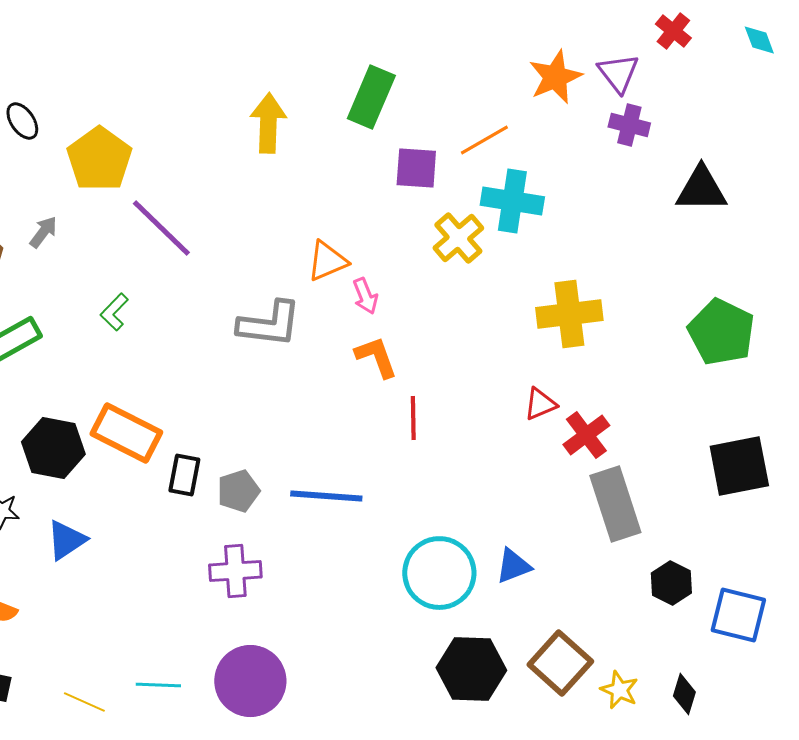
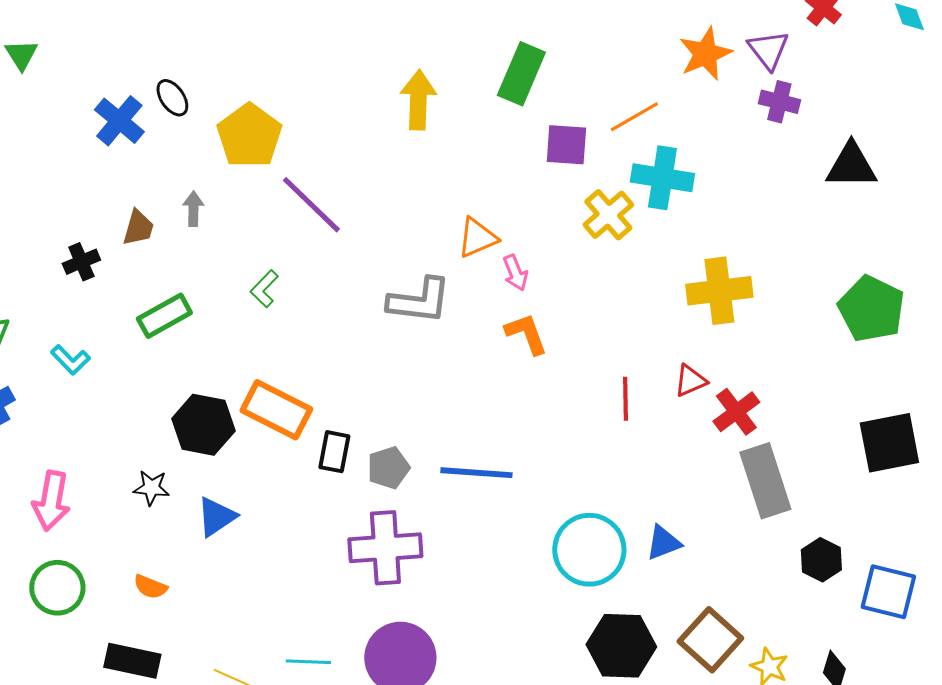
gray arrow: (43, 232) -> (193, 209), turned -36
red line: (413, 418) -> (625, 399), moved
purple cross: (235, 571) -> (385, 548), size x1.4

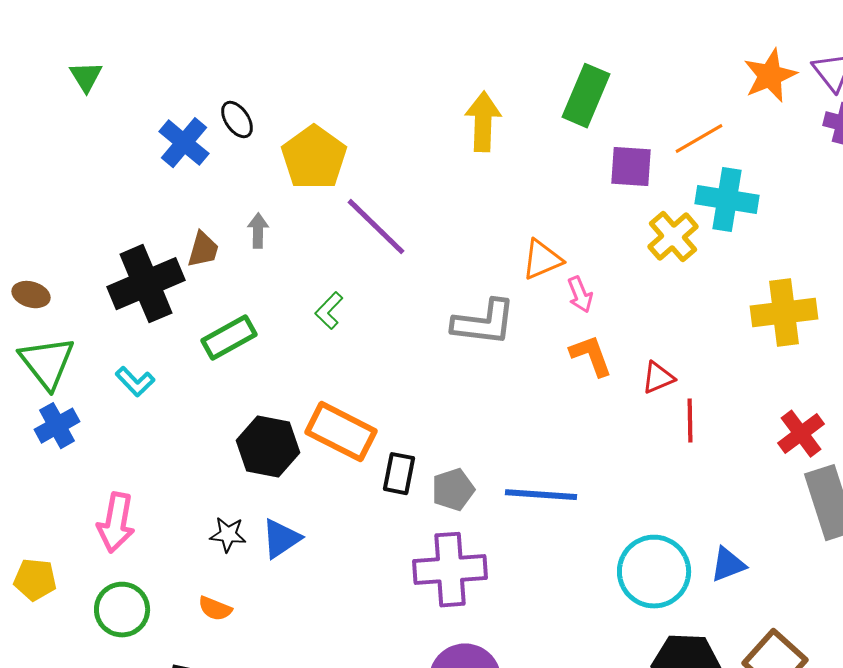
black cross: (81, 262) -> (146, 284), size x2.0
red triangle: (690, 381) -> (658, 378), moved
black star: (151, 488) -> (228, 535), moved

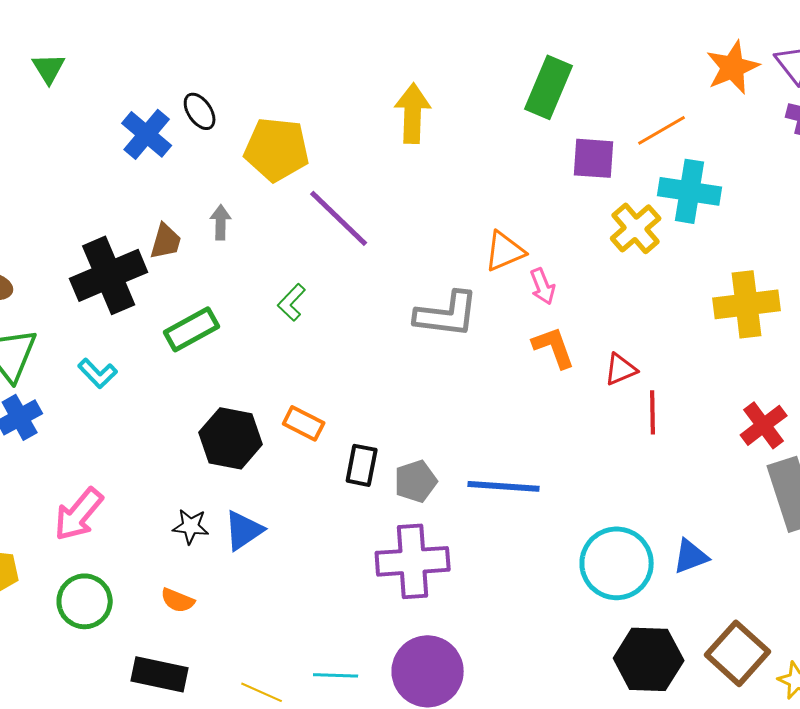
yellow arrow: (483, 122) -> (413, 113), moved
yellow pentagon: (314, 158) -> (277, 149), turned -30
orange rectangle: (341, 432) -> (304, 423), size x0.6
pink arrow: (116, 523) -> (79, 514), turned 30

